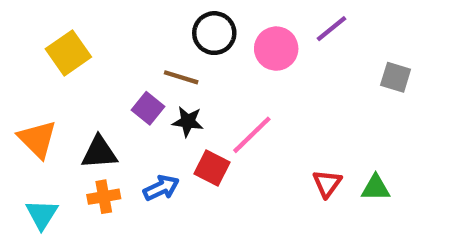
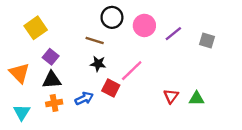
purple line: (331, 29) -> (173, 34), moved
purple square: (148, 108) -> (51, 57), moved

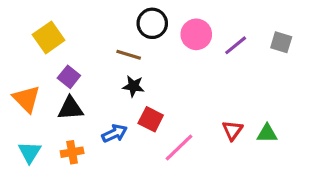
gray square: (207, 41) -> (281, 42), moved
pink line: (132, 71) -> (179, 148), moved
orange cross: (54, 103) -> (72, 152), moved

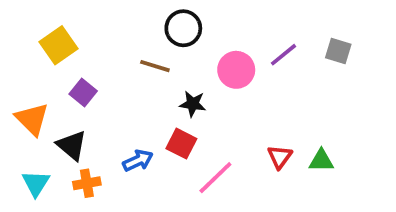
pink circle: (196, 34) -> (236, 70), moved
black star: (133, 86) -> (193, 104), moved
black triangle: (71, 108) -> (72, 145), moved, turned 44

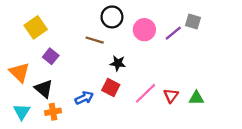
gray square: (338, 51) -> (193, 22), moved
pink circle: (236, 70) -> (144, 30), moved
pink line: (215, 178) -> (146, 93), moved

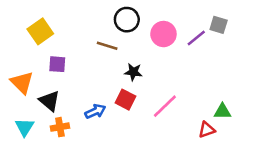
purple square: (51, 56) -> (57, 64), turned -35
red triangle: (171, 96) -> (207, 130), moved, turned 35

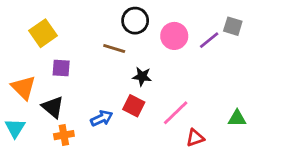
cyan triangle: (25, 127) -> (15, 128), moved
red triangle: (207, 130) -> (195, 138), moved

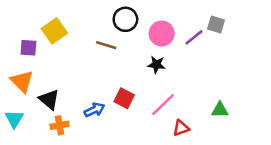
yellow square: (43, 33) -> (54, 31), moved
purple square: (61, 68) -> (28, 48), moved
black star: (142, 76) -> (156, 65), moved

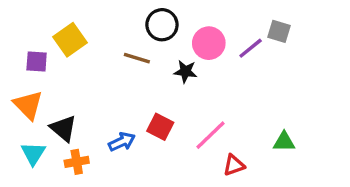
black star: (156, 65) -> (185, 72), moved
cyan triangle: (14, 119) -> (33, 153), moved

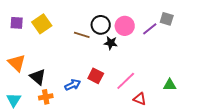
black circle: (162, 25) -> (101, 25), moved
purple square: (37, 62) -> (17, 23), moved
cyan triangle: (33, 153) -> (14, 100), moved
red triangle: (234, 165) -> (140, 99), turned 40

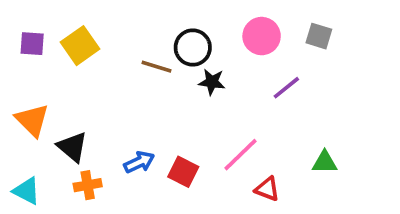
pink circle: (125, 26) -> (262, 36), moved
purple line: (150, 29) -> (286, 88), moved
red square: (96, 76) -> (183, 172), moved
cyan triangle: (14, 100) -> (26, 191), turned -35

